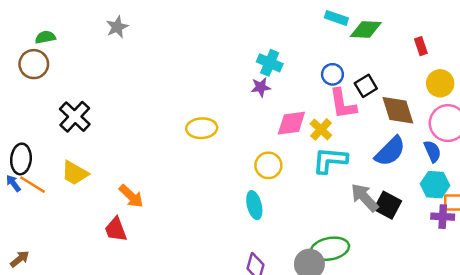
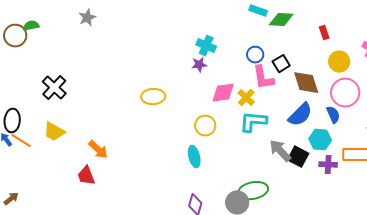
brown circle: (34, 64) -> (15, 36), moved
cyan hexagon: (435, 185) -> (320, 140), moved
purple cross: (443, 217) -> (328, 165), moved

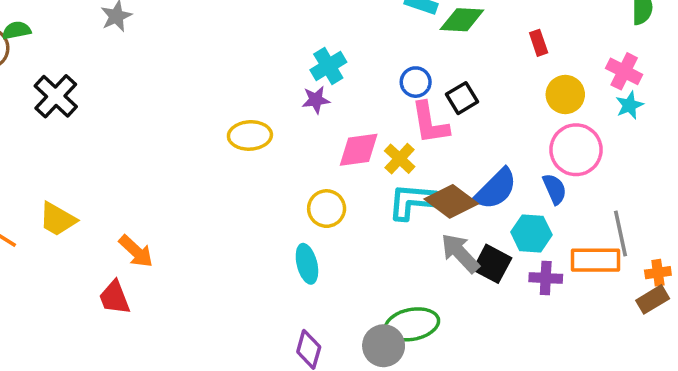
cyan cross: (206, 46) -> (328, 66), turned 36
brown diamond: (306, 83) -> (451, 201), moved, turned -36
black cross: (54, 88) -> (56, 96), moved
yellow ellipse: (153, 97) -> (250, 135), moved

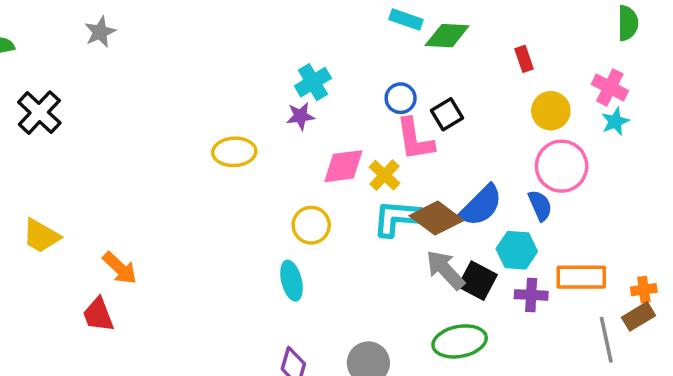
gray line: (621, 233) -> (606, 340), moved
green ellipse: (412, 324) -> (460, 341), moved

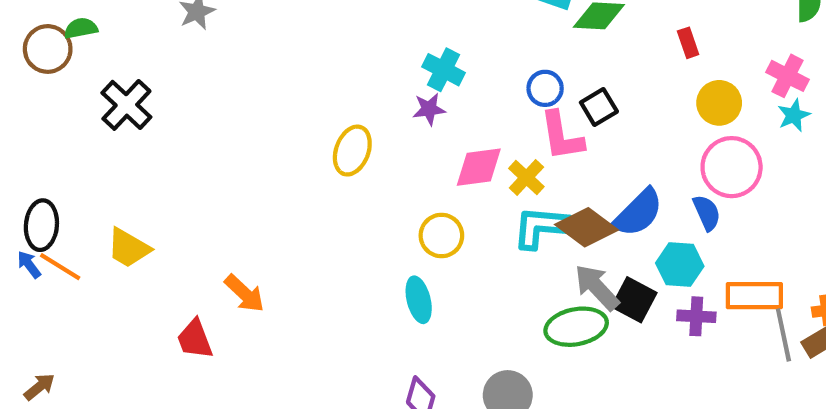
cyan cross: (313, 82) -> (444, 70), turned -32
yellow ellipse: (234, 152) -> (352, 151), turned -66
orange arrow: (120, 268) -> (245, 294), moved
gray line: (606, 340) -> (783, 335), moved
green ellipse: (460, 341) -> (576, 327), moved

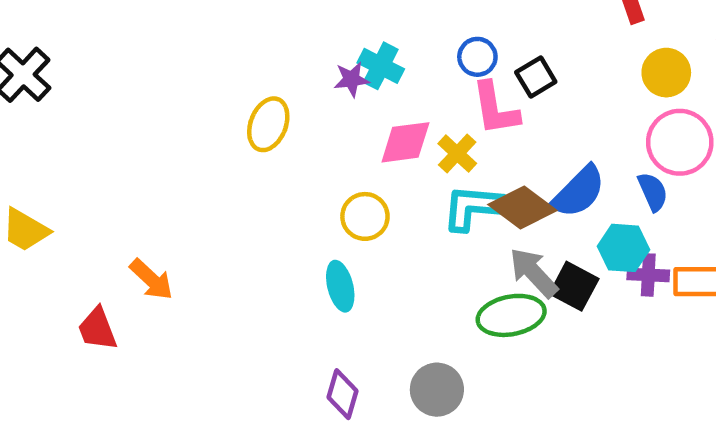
cyan cross: (444, 70) -> (381, 66), moved
purple cross: (696, 316) -> (648, 275), moved

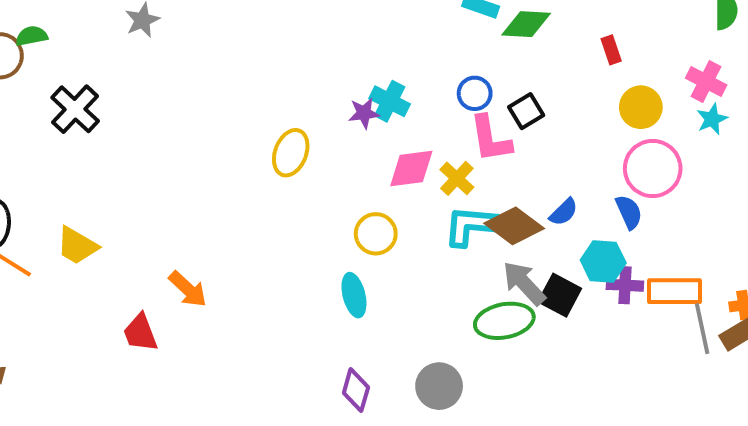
blue semicircle: (579, 192) -> (564, 212), size x0.6

